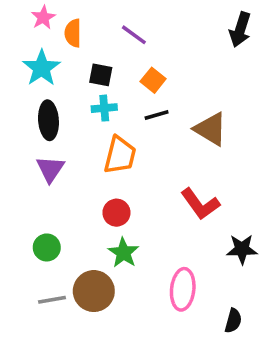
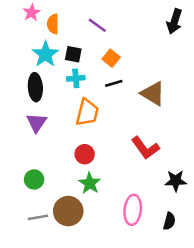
cyan star: (42, 68) -> (45, 54), moved
black semicircle: (233, 321) -> (169, 221), moved

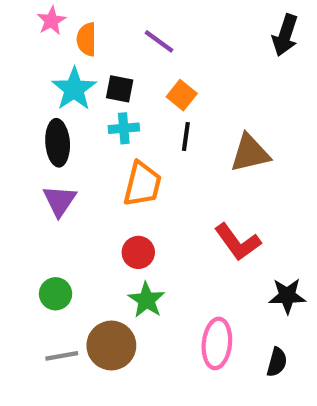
black line: (114, 83) -> (186, 137), turned -66
brown triangle: (153, 94) -> (250, 153), turned -44

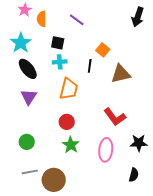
cyan star: (74, 89) -> (21, 43), moved
orange square: (182, 95) -> (103, 50), moved
black ellipse: (58, 143) -> (28, 69), turned -35
pink ellipse: (217, 343) -> (106, 150), moved
brown circle: (111, 346) -> (54, 180), moved

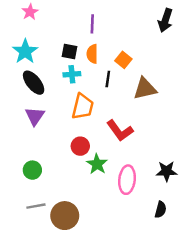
orange semicircle: (42, 19) -> (92, 54), moved
purple line: (77, 20) -> (92, 24), turned 56
red L-shape: (115, 117) -> (120, 131), moved
green star: (71, 145) -> (97, 164), moved

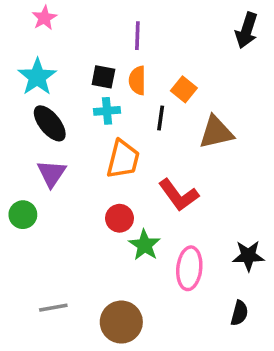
green circle: (32, 170) -> (23, 215), moved
brown circle: (65, 216) -> (121, 322), moved

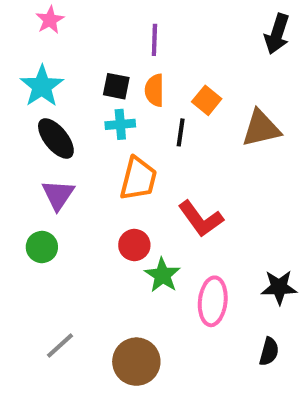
brown triangle: (216, 132) -> (261, 128), moved
green circle: (23, 215) -> (42, 247), moved
gray line: (53, 308) -> (60, 345), turned -32

